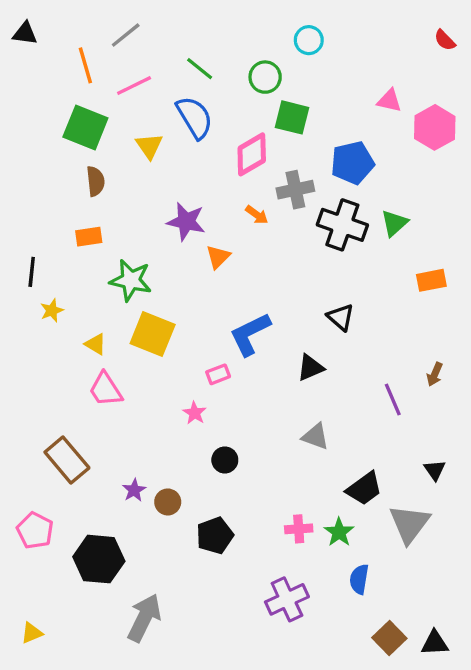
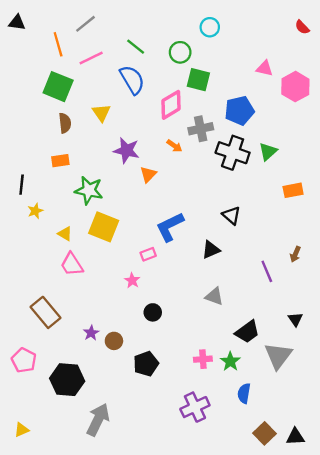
yellow triangle: (149, 146) -> (101, 113), moved

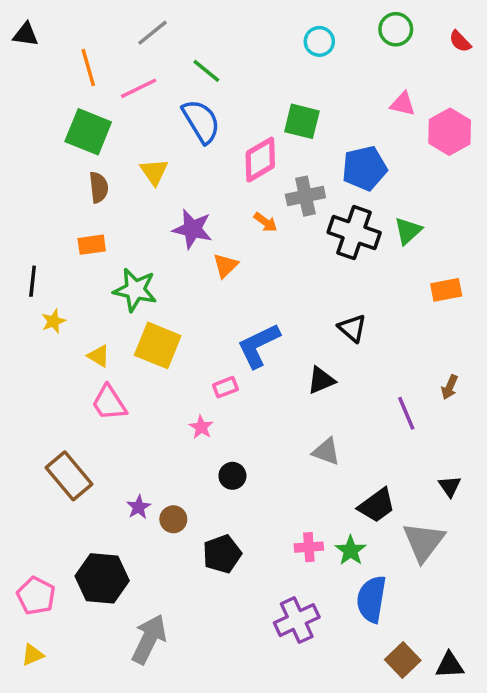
gray line: (85, 24) -> (152, 33), moved
green circle: (180, 52) -> (396, 29), moved
pink pentagon: (24, 360) -> (36, 596), moved
blue semicircle: (244, 393) -> (371, 599), size x1.5

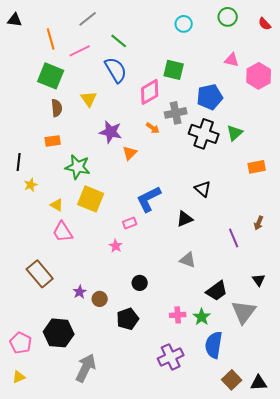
black circle: (232, 476) -> (140, 283), moved

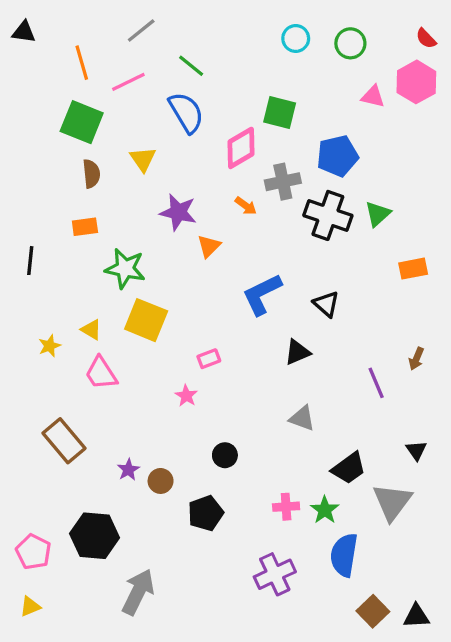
green circle: (228, 17) -> (350, 43), moved
pink hexagon: (259, 76) -> (416, 82), moved
yellow star: (31, 185) -> (50, 346), moved
blue L-shape: (149, 199) -> (262, 294), moved

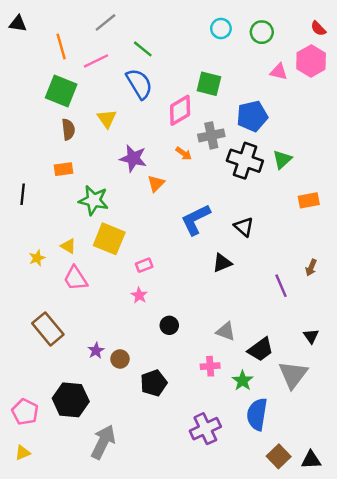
pink rectangle: (209, 359) -> (144, 265), moved
gray triangle: (302, 418) -> (226, 331), moved
black circle: (225, 455) -> (169, 325), moved
pink cross: (286, 507) -> (210, 366), moved

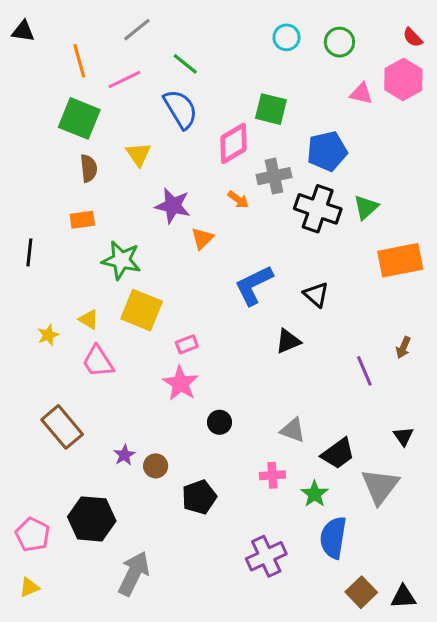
orange rectangle: (309, 200) -> (400, 260), size x1.6
pink star: (139, 295) -> (181, 383), size x1.6

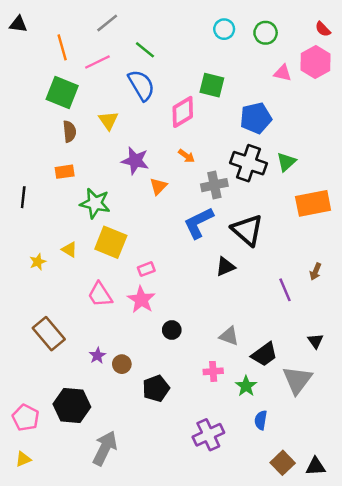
gray cross: (274, 176) -> (214, 185), moved
black triangle: (316, 295) -> (247, 230), size x1.6
pink trapezoid: (98, 362) -> (100, 295), moved
blue semicircle: (333, 538) -> (261, 420), size x0.6

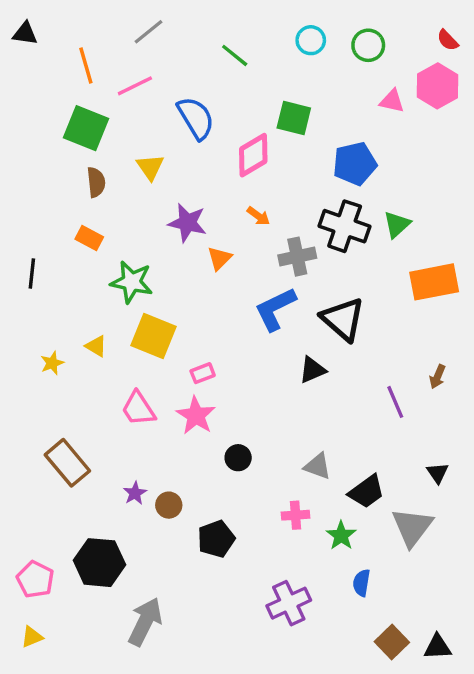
green line: (145, 50) -> (235, 55), moved
orange rectangle: (65, 172) -> (89, 238), turned 36

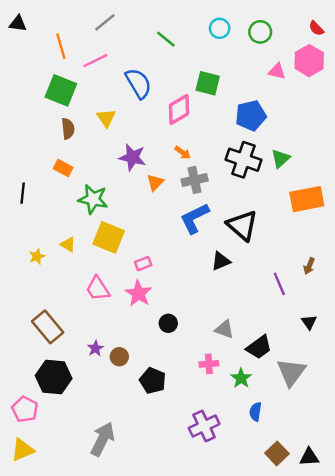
gray cross: (297, 257) -> (195, 180), moved
black triangle: (438, 473) -> (309, 322), moved
black pentagon: (216, 539) -> (153, 381), turned -30
black hexagon: (99, 563) -> (54, 377), moved
yellow triangle: (32, 637) -> (23, 450), size x1.5

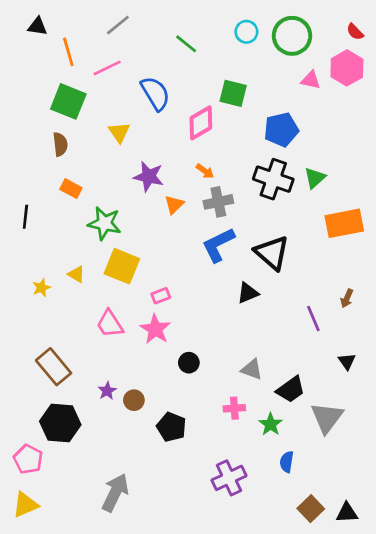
black triangle: (18, 24) -> (37, 26), moved
green circle: (260, 32) -> (292, 36), size x1.5
brown semicircle: (68, 129) -> (60, 144), moved

